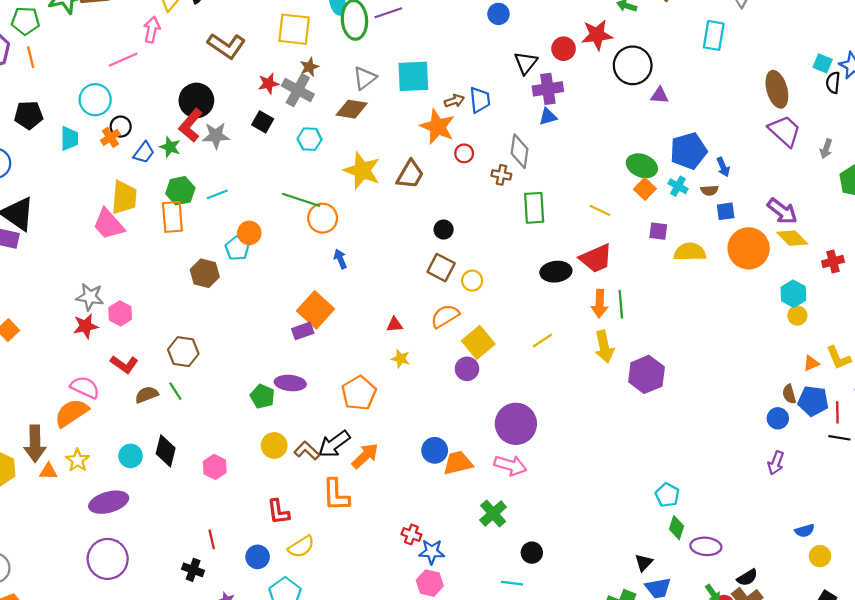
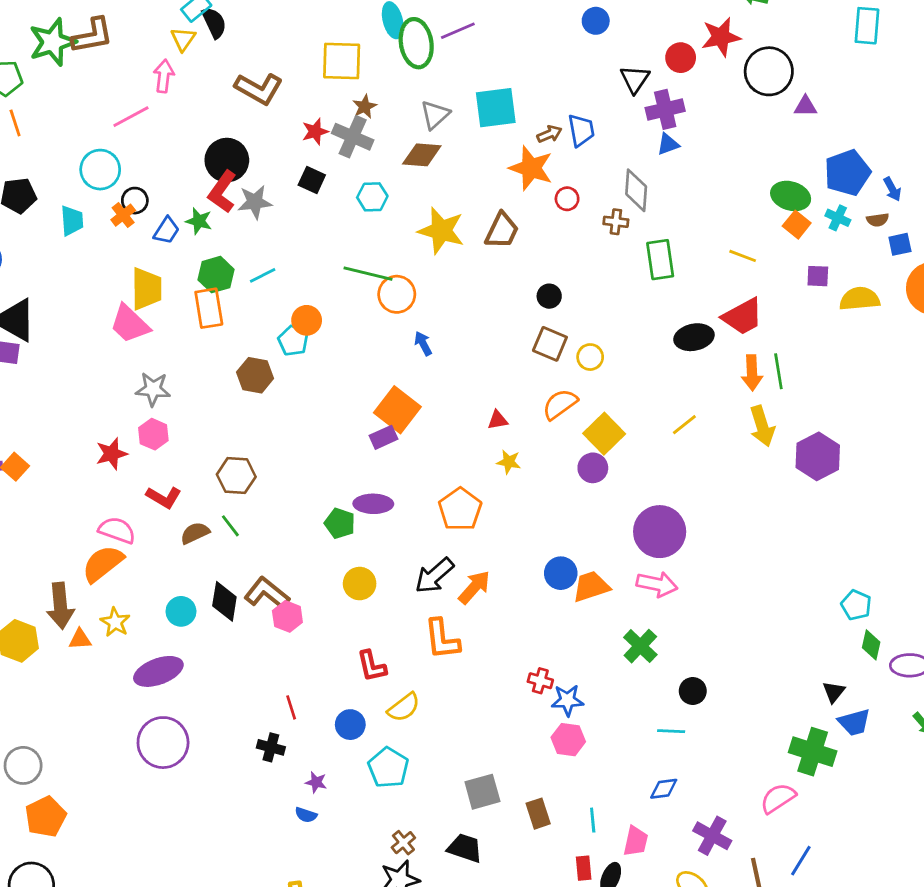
gray star: (90, 297) -> (153, 389), moved
brown L-shape: (307, 451) -> (267, 593), moved, size x1.4

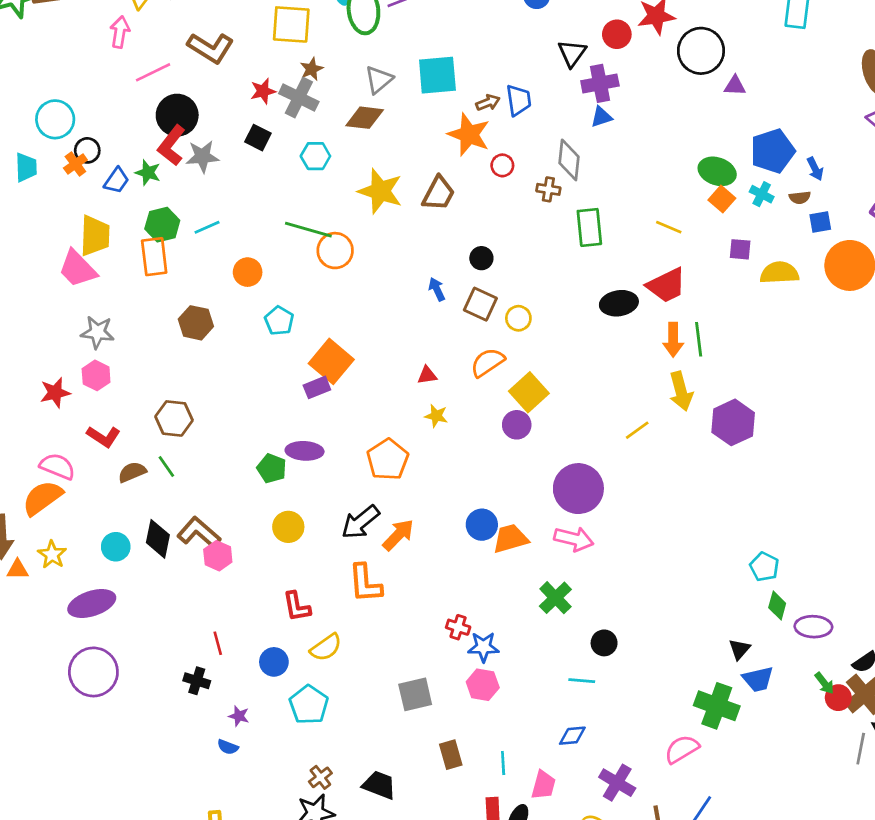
pink line: (131, 117) -> (153, 72), moved
cyan pentagon: (293, 341) -> (279, 321), moved
blue arrow: (423, 344) -> (437, 289), moved
yellow line: (684, 425) -> (637, 430), moved
gray square: (482, 792) -> (415, 694), moved

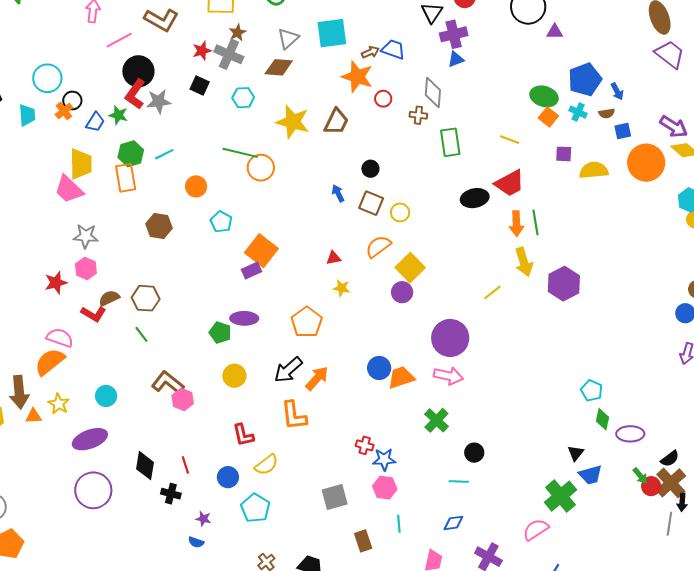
blue trapezoid: (519, 100) -> (393, 49), turned -60
brown semicircle: (132, 472) -> (109, 298), moved
black diamond: (158, 539) -> (145, 466), moved
green cross: (717, 706) -> (560, 496), turned 32
cyan line: (503, 763) -> (399, 524), moved

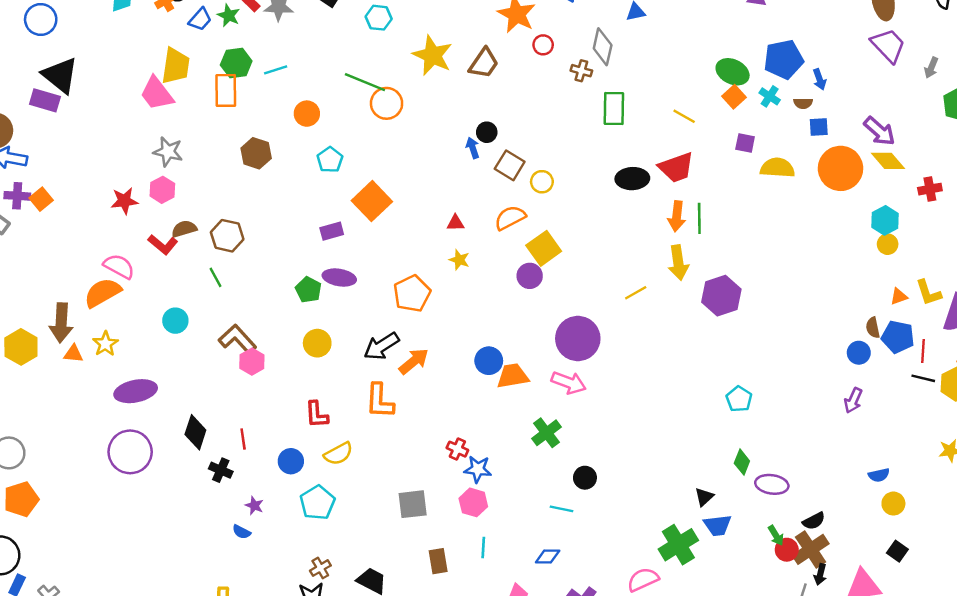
black circle: (370, 169) -> (487, 132), moved
purple rectangle: (252, 271) -> (332, 231), moved
cyan pentagon: (592, 391) -> (739, 399), moved
cyan circle: (106, 396) -> (175, 321), moved

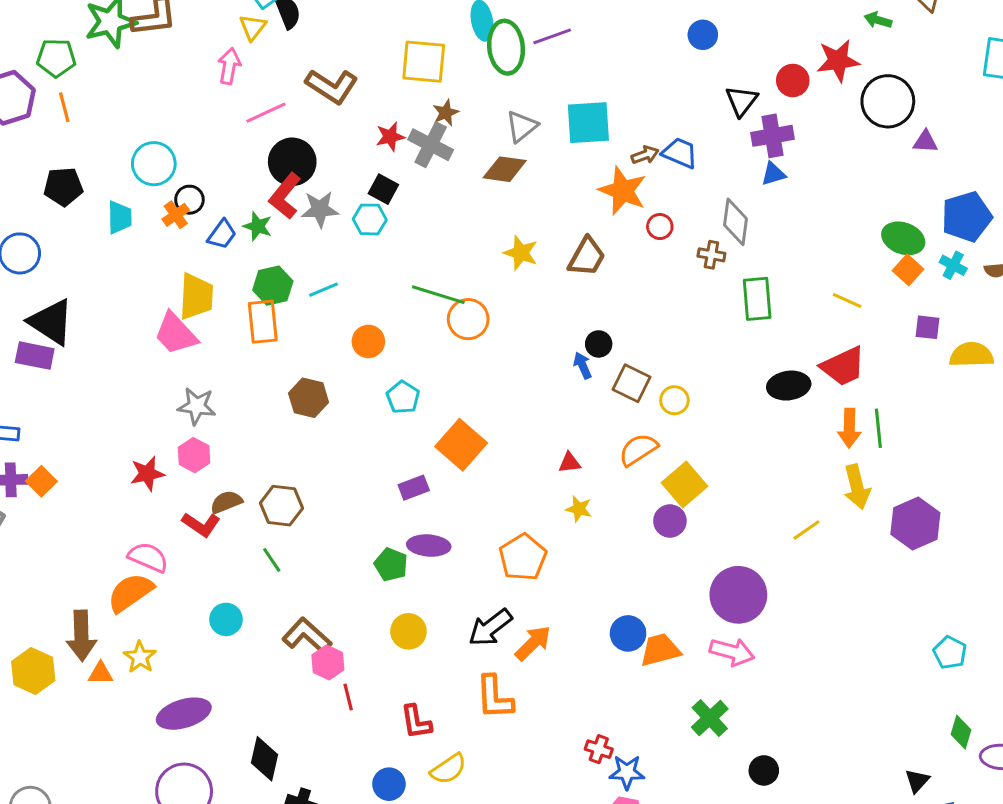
cyan hexagon: (379, 18) -> (370, 219), moved
yellow star: (433, 55) -> (521, 253), size x0.7
red line: (243, 439) -> (348, 697), moved

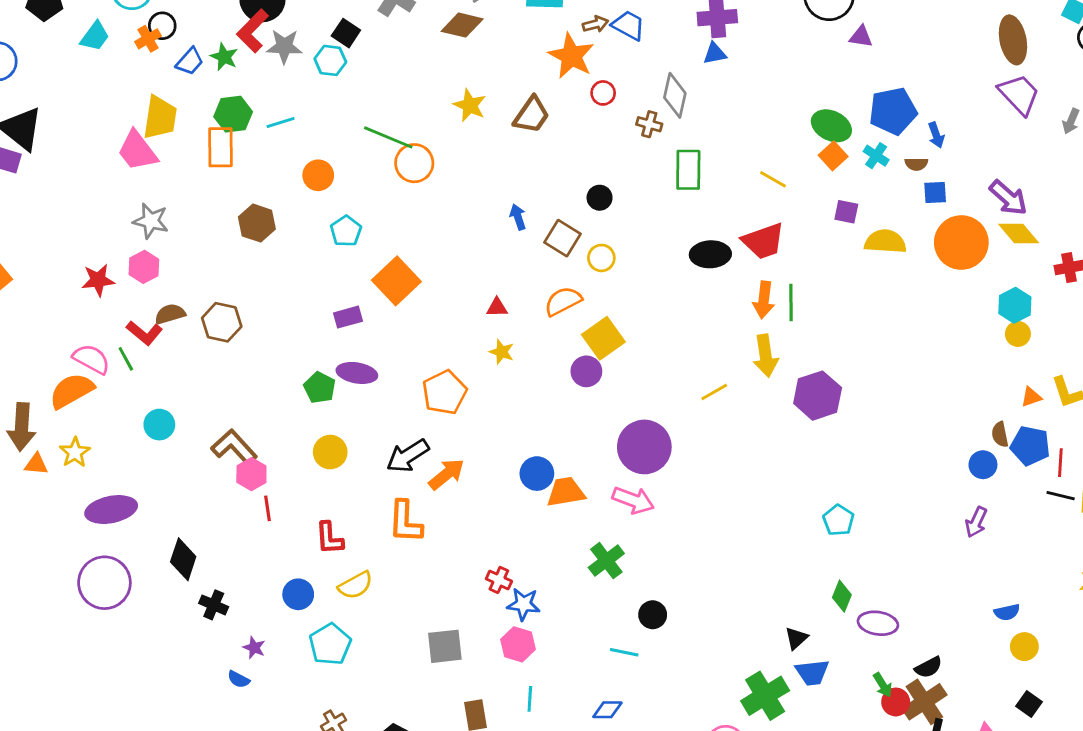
cyan trapezoid: (120, 217) -> (95, 36), turned 32
black circle: (599, 344) -> (600, 198), moved
green line: (272, 560) -> (126, 359), moved

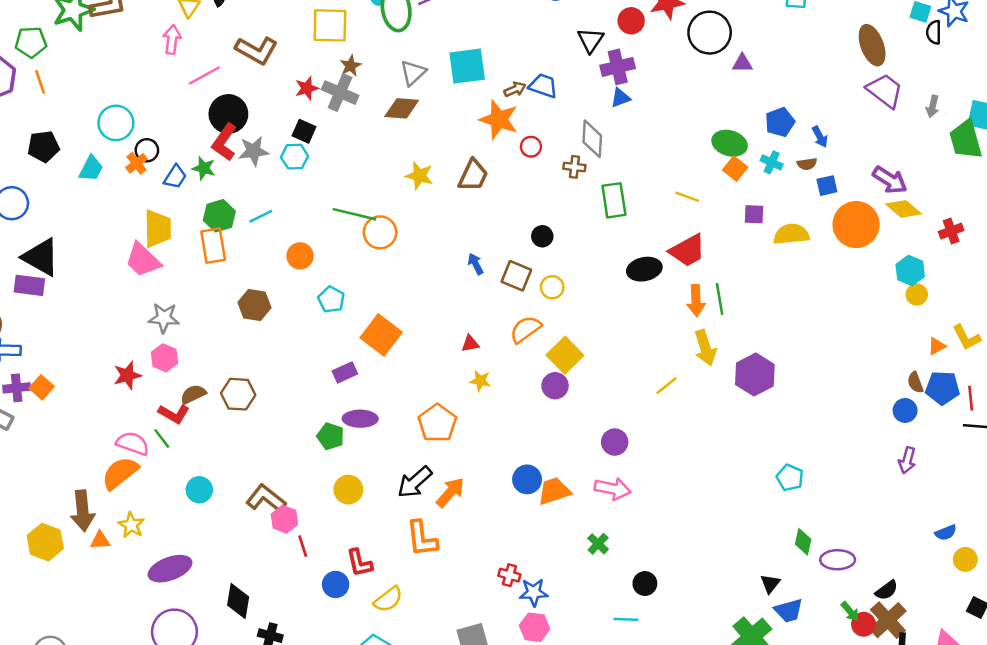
blue pentagon: (893, 111) -> (780, 122), size x0.7
purple circle: (644, 447) -> (615, 442), size x0.6
green cross: (606, 561) -> (598, 544), size x0.7
blue circle: (298, 594) -> (336, 584), moved

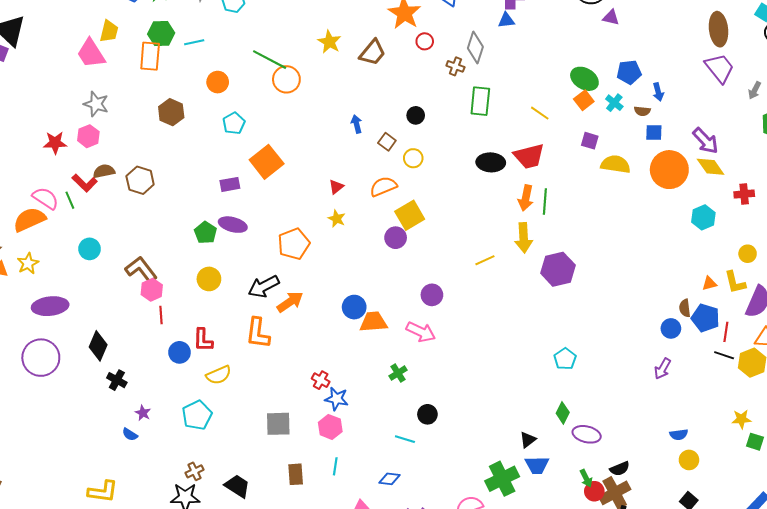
yellow trapezoid: (158, 229) -> (109, 31), size x0.7
brown square: (516, 276) -> (387, 142), size x0.7
yellow circle: (917, 294) -> (748, 254), moved
red triangle: (470, 344) -> (336, 187), turned -42

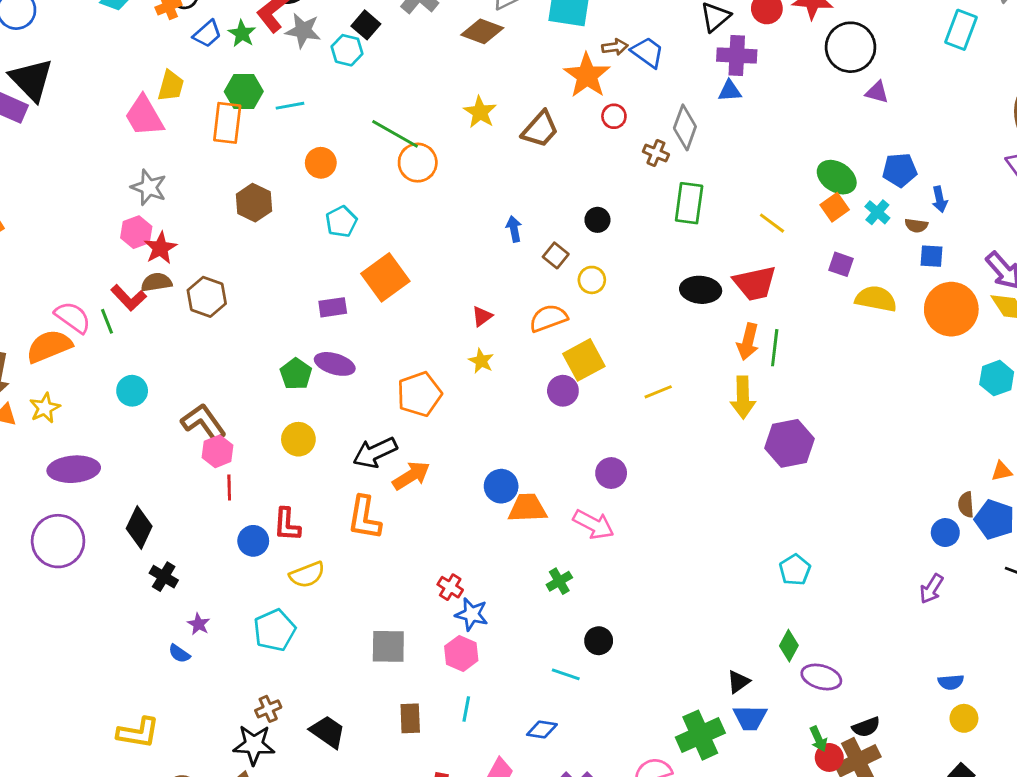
red star: (55, 143) -> (160, 248), moved, turned -30
yellow line: (485, 260) -> (658, 392), moved

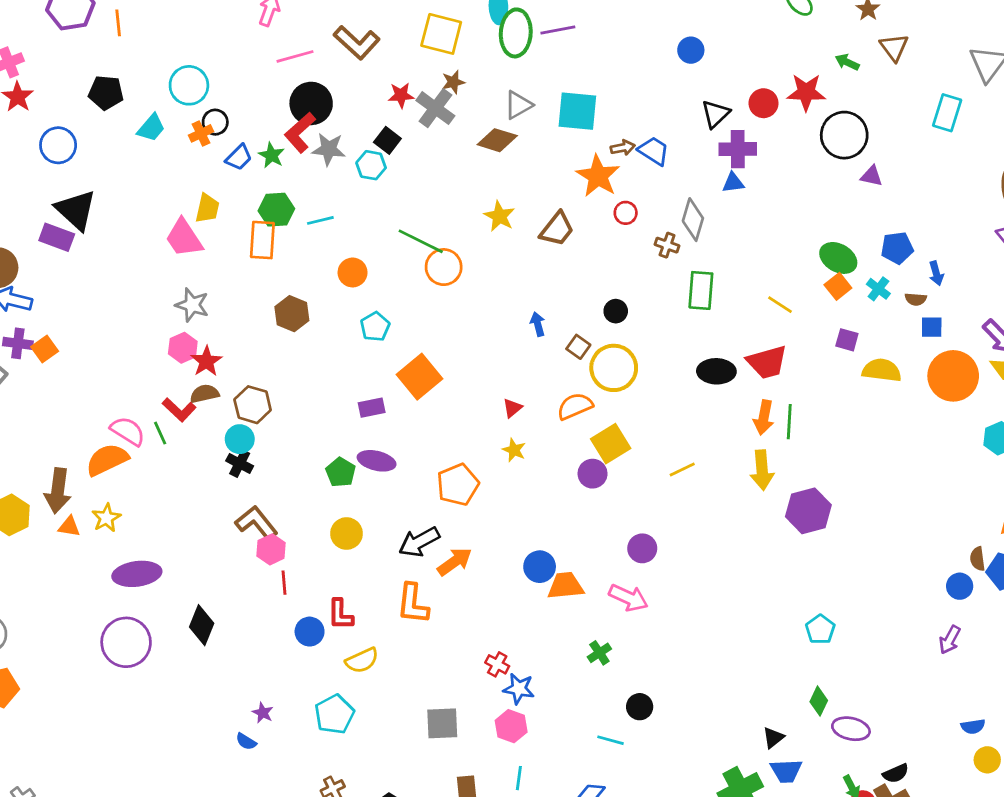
yellow circle: (592, 280) -> (614, 368), size x1.8
cyan circle: (132, 391) -> (240, 439), moved
black cross: (164, 577) -> (240, 463), moved

